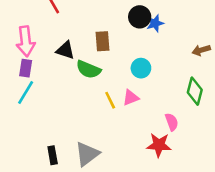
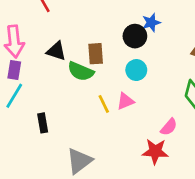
black circle: (140, 17) -> (135, 36), moved
brown rectangle: (103, 41) -> (96, 54), moved
pink semicircle: (172, 122) -> (169, 127), turned 60
black rectangle: (53, 155) -> (43, 123), moved

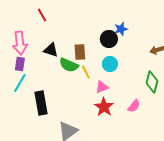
yellow line: (104, 104) -> (86, 72), moved
black rectangle: (43, 123) -> (41, 103), size x1.6
red star: (155, 151) -> (104, 107), moved, turned 30

